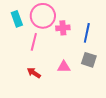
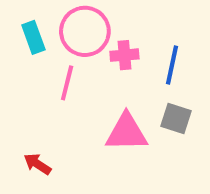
pink triangle: (64, 67) -> (126, 132), size x1.6
red arrow: (34, 73) -> (37, 164), moved

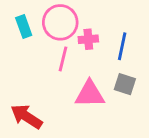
pink line: (67, 83) -> (63, 59), moved
red arrow: (37, 164) -> (26, 117), size x1.6

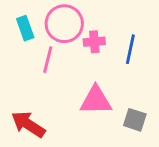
pink line: (63, 59) -> (48, 60), moved
gray square: (125, 84) -> (135, 120), moved

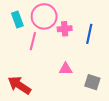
pink triangle: (96, 100) -> (66, 69), size x0.6

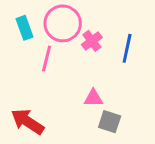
pink cross: (65, 29) -> (92, 41), turned -32
gray square: (92, 82) -> (110, 122), moved

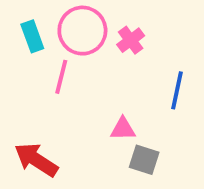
pink cross: (92, 41) -> (131, 40), moved
blue line: (127, 48) -> (177, 90), moved

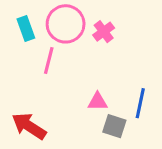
blue line: (177, 90) -> (140, 103), moved

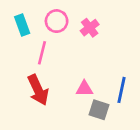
pink circle: (66, 24) -> (57, 21), size x0.7
red arrow: (29, 126) -> (38, 90), moved, turned -148

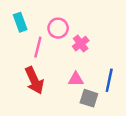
pink circle: (57, 21) -> (58, 28), moved
pink cross: (90, 28) -> (81, 44), moved

